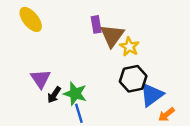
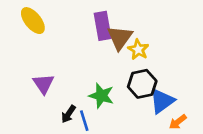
purple rectangle: (96, 24) -> (103, 26), size x1.5
green star: (75, 94) -> (101, 96), moved
black arrow: (54, 95) -> (68, 114), moved

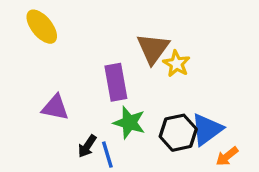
purple rectangle: (103, 26) -> (116, 82), moved
purple triangle: (43, 84) -> (55, 107), turned -45
black hexagon: (142, 84) -> (178, 133), moved

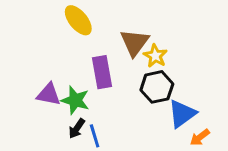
yellow ellipse: (42, 27) -> (78, 20), moved
green star: (129, 123) -> (75, 100), moved
black hexagon: (178, 133) -> (157, 87), moved

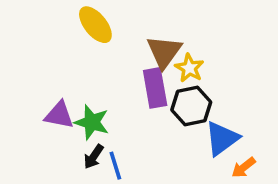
purple rectangle: (102, 72) -> (155, 88), moved

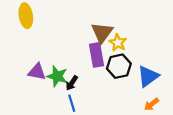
yellow ellipse: (95, 25) -> (26, 16), moved, turned 30
blue triangle: (222, 139) -> (148, 76), moved
black arrow: (94, 157) -> (72, 83), moved

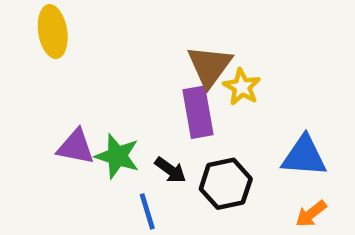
black hexagon: (119, 66) -> (226, 184), moved
blue triangle: (148, 76) -> (304, 156), turned 40
black arrow: (72, 83) -> (170, 170), moved, turned -88

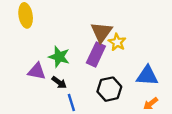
purple rectangle: (198, 112) -> (96, 54), turned 35
green star: (117, 156) -> (59, 57), moved
black arrow: (170, 170) -> (59, 82), moved

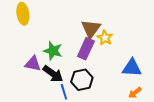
black arrow: (59, 82) -> (53, 74), size x1.5
black hexagon: (109, 89) -> (82, 80), moved

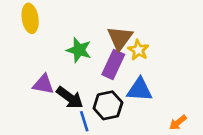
green star: (53, 51) -> (79, 50), moved
blue triangle: (132, 68) -> (140, 90), moved

